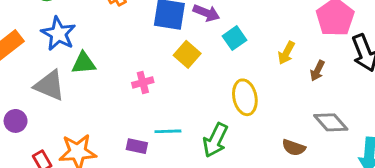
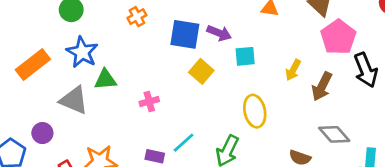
cyan square: (235, 38) -> (245, 56), turned 30
brown arrow: (317, 71) -> (322, 86), size x1.5
pink cross: (143, 82) -> (149, 102), moved
cyan line: (168, 131) -> (184, 143), turned -40

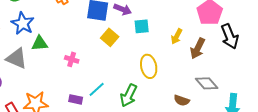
pink cross: (149, 102) -> (72, 59), turned 32

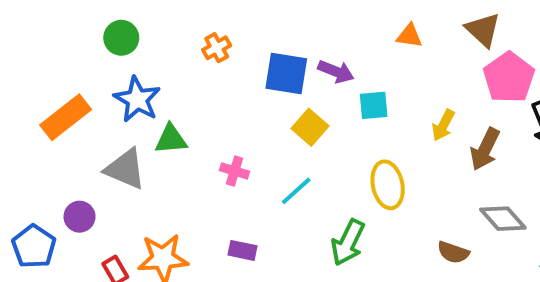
cyan line: (97, 89) -> (296, 191), moved

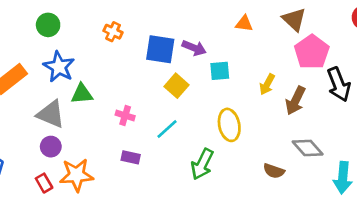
orange cross: (217, 48) -> (113, 32), turned -36
purple circle: (80, 217) -> (51, 147), moved
purple rectangle: (242, 250) -> (131, 157), moved

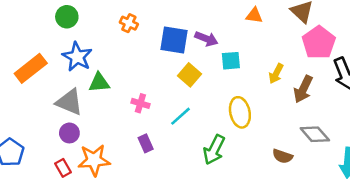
purple rectangle: (131, 157) -> (146, 143), turned 54

